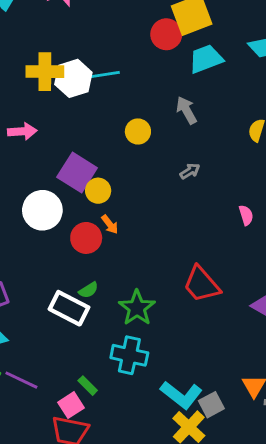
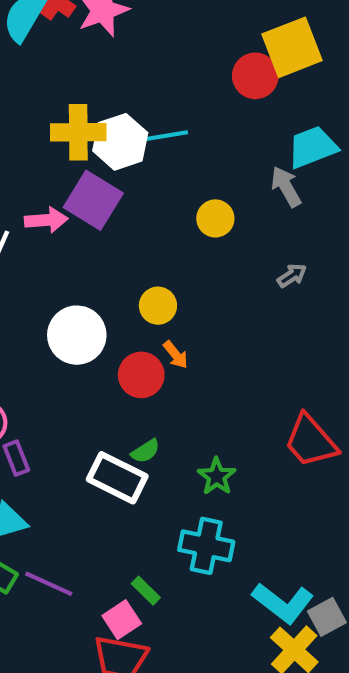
cyan trapezoid: (206, 59) -> (312, 147), moved
purple square: (77, 173) -> (93, 200), moved
green star: (137, 308) -> (217, 476), size x0.7

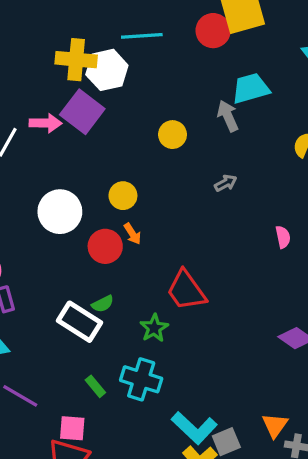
cyan line: (161, 137) -> (142, 36), moved
red trapezoid: (311, 441) -> (186, 290), moved
green rectangle: (146, 591) -> (95, 386), moved
pink square: (122, 620) -> (72, 428), turned 32

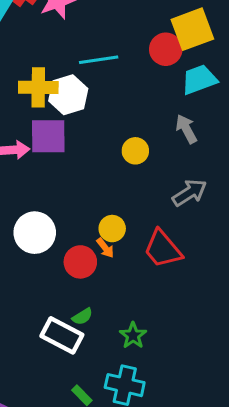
cyan trapezoid: (251, 88) -> (199, 80), moved
purple square: (82, 112) -> (48, 136), turned -33
gray arrow: (226, 183) -> (190, 193), size x1.6
yellow circle: (123, 196) -> (112, 229), moved
red trapezoid: (186, 290) -> (163, 249), moved

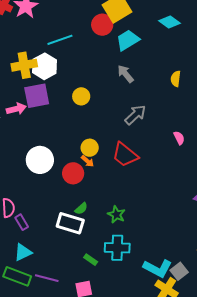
yellow circle: (135, 151) -> (81, 96), moved

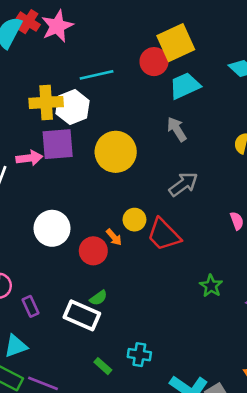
yellow circle: (81, 96) -> (116, 152), size x1.8
yellow circle: (90, 148) -> (134, 220), moved
green star: (116, 215) -> (211, 286), moved
purple rectangle: (22, 222) -> (30, 306), moved
cyan cross: (117, 248) -> (139, 355), size x0.7

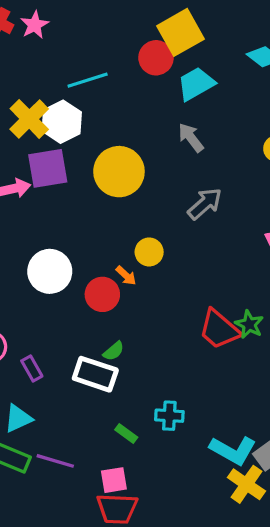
pink star: (57, 26) -> (35, 25), size x0.7
yellow cross: (46, 102) -> (29, 119), turned -36
red trapezoid: (164, 235) -> (219, 329), moved

